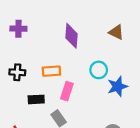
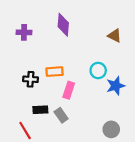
purple diamond: (72, 36) -> (63, 25), moved
black cross: (17, 72) -> (31, 79), moved
black rectangle: (36, 99) -> (40, 110), moved

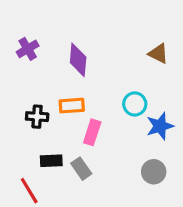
purple diamond: (63, 25) -> (78, 60), moved
purple cross: (24, 32) -> (28, 49), turned -32
gray circle: (111, 129) -> (154, 172), moved

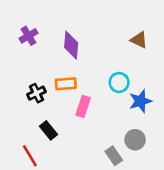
black cross: (37, 117) -> (36, 93), turned -30
black rectangle: (51, 161) -> (48, 130), turned 54
gray rectangle: (81, 169) -> (114, 156), moved

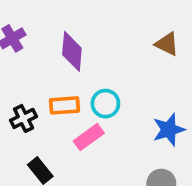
cyan circle: (119, 82) -> (105, 104), moved
pink rectangle: (83, 106) -> (89, 137), turned 36

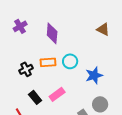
blue star: (169, 130) -> (94, 75), moved
pink rectangle: (89, 137) -> (57, 94), moved

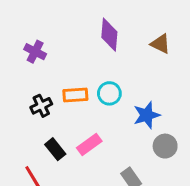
purple cross: (20, 26) -> (35, 52), moved, turned -32
purple diamond: (52, 33) -> (109, 35), moved
gray circle: (100, 104) -> (165, 146), moved

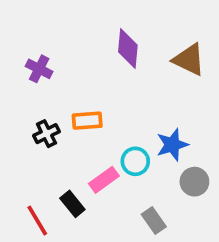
brown triangle: (160, 44) -> (189, 60), size x1.4
cyan circle: (109, 93) -> (135, 161), moved
black rectangle: (55, 149) -> (72, 204), moved

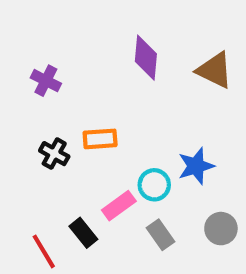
black cross: (46, 134) -> (54, 154), turned -35
gray circle: (194, 182) -> (221, 229), moved
gray rectangle: (154, 220) -> (160, 235), moved

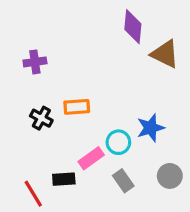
purple diamond: (146, 58) -> (133, 27), moved
purple cross: (46, 81) -> (35, 62), turned -35
black rectangle: (83, 233) -> (64, 179), turned -55

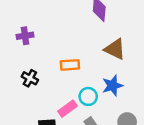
brown triangle: (165, 54) -> (115, 49), moved
orange rectangle: (77, 107) -> (70, 65), moved

